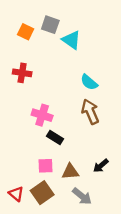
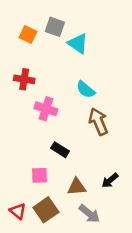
cyan semicircle: (89, 82) -> (86, 90), moved
pink cross: (42, 115) -> (46, 109), moved
pink square: (46, 166) -> (40, 175), moved

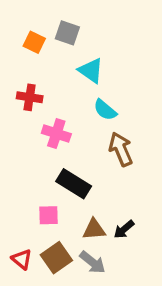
cyan triangle: (78, 43) -> (91, 71), moved
black rectangle: (60, 150) -> (74, 184), size x1.5
black arrow: (110, 180) -> (124, 229), moved
gray arrow: (89, 214) -> (92, 262), moved

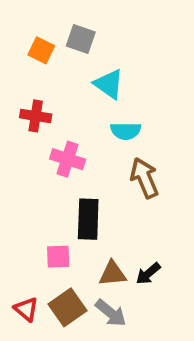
cyan semicircle: (105, 110) -> (126, 131), turned -40
black rectangle: (74, 184) -> (88, 219), turned 60

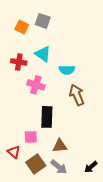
cyan triangle: (109, 84) -> (43, 54), moved
black arrow: (148, 274) -> (91, 167), moved
red triangle: (26, 309) -> (14, 152), moved

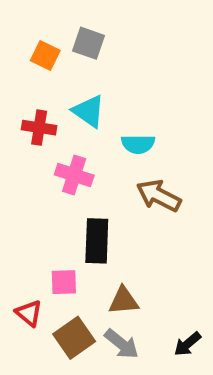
brown arrow: (77, 95) -> (159, 196), turned -40

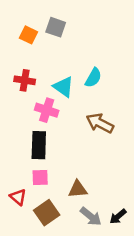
cyan triangle: (89, 111) -> (63, 87), moved
cyan semicircle: (138, 144) -> (93, 78), moved, turned -60
black rectangle: (97, 241) -> (39, 145), moved
gray arrow: (122, 344) -> (91, 216), moved

